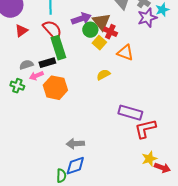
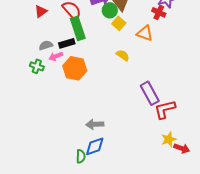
red cross: (110, 32) -> (159, 12), moved
yellow semicircle: (103, 75) -> (123, 55), turned 64
purple rectangle: (130, 113) -> (150, 93), turned 45

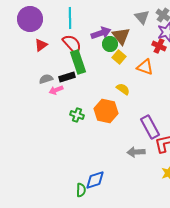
green cross: (37, 66) -> (77, 115), moved
orange hexagon: (75, 68) -> (106, 111), moved
gray arrow: (95, 124) -> (136, 152), moved

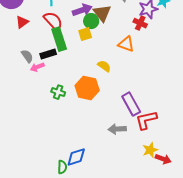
yellow square: (119, 57) -> (85, 34), moved, turned 32
gray semicircle: (46, 79) -> (27, 56), turned 72

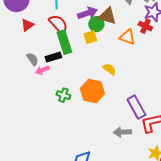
brown triangle: (102, 13) -> (107, 16), turned -36
orange triangle: (126, 44) -> (127, 37), moved

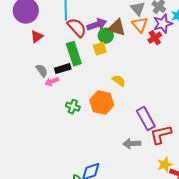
red semicircle: (58, 24) -> (77, 28), moved
red cross: (145, 26) -> (155, 38), turned 32
orange triangle: (127, 37) -> (140, 25), moved, turned 30

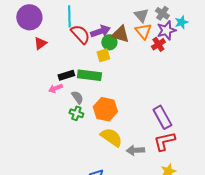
green rectangle: (74, 54) -> (89, 75), moved, turned -65
gray semicircle: (42, 71) -> (77, 97), moved
yellow semicircle: (119, 81) -> (111, 137), moved, size x1.6
purple rectangle: (146, 119) -> (162, 117), moved

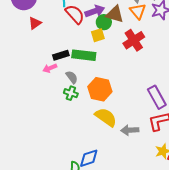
red cross: (158, 44) -> (134, 40), moved, size x1.5

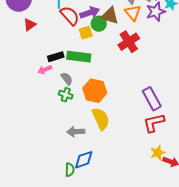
yellow square: (98, 35) -> (86, 33), moved
yellow semicircle: (106, 117) -> (101, 119), turned 30
gray arrow: (130, 130) -> (76, 132), moved

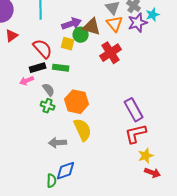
red semicircle: (70, 16) -> (43, 49), moved
yellow square: (86, 33) -> (68, 44), turned 32
green rectangle: (79, 57) -> (61, 68), size x0.7
yellow star: (158, 153) -> (146, 156), moved

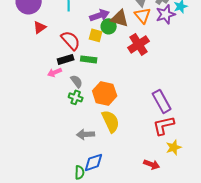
red arrow: (153, 173) -> (152, 164), moved

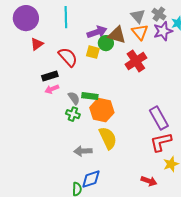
black rectangle: (66, 59) -> (50, 76), moved
green rectangle: (89, 59) -> (90, 96), moved

